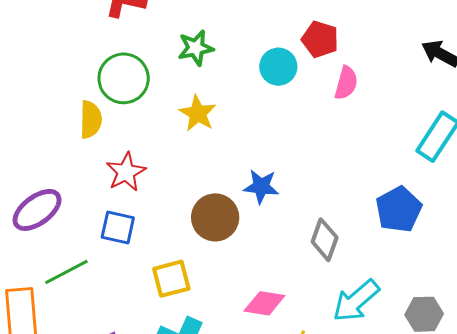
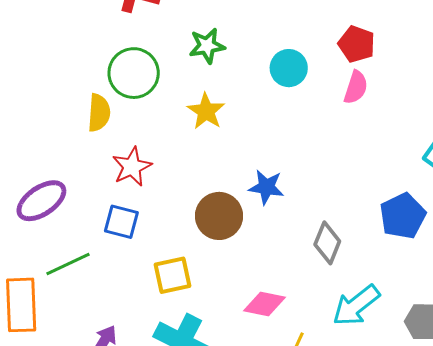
red pentagon: (320, 39) -> (357, 44), moved

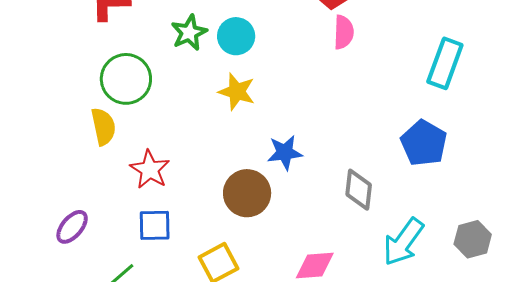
cyan circle: (289, 68) -> (236, 36), moved
yellow star: (206, 111) -> (237, 92), moved
purple ellipse: (41, 201) -> (72, 227), size x0.7

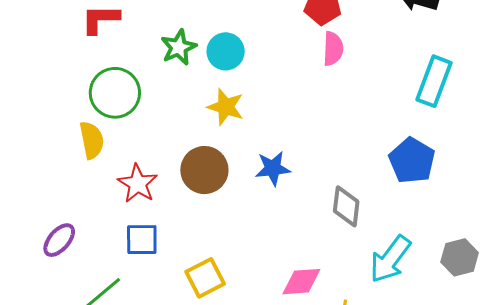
brown circle: (247, 193) -> (204, 170), moved

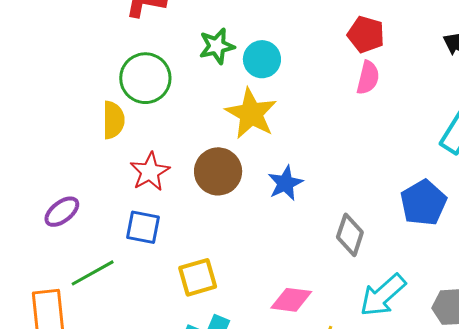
yellow star: (226, 107) -> (251, 114), size x1.4
blue star: (273, 168) -> (285, 183), turned -30

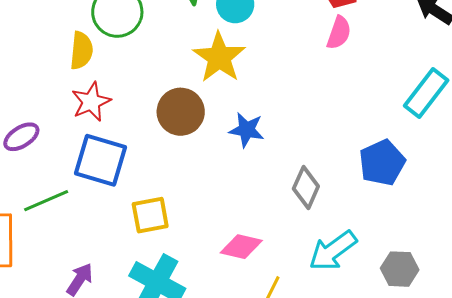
red star: (150, 172) -> (91, 102), moved
blue star: (285, 183) -> (247, 130), turned 30
blue square: (143, 227) -> (101, 160), size x1.5

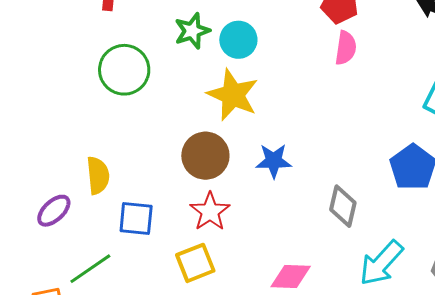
yellow semicircle: (81, 50) -> (98, 175), moved
red star: (91, 102) -> (210, 212), moved
blue square: (101, 160) -> (136, 218), size x0.7

